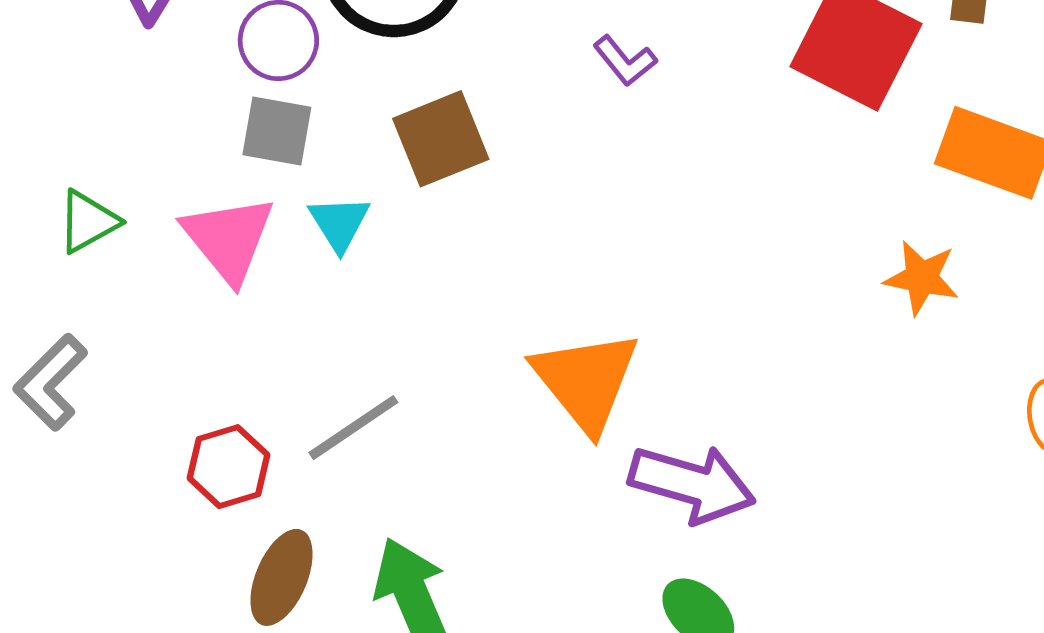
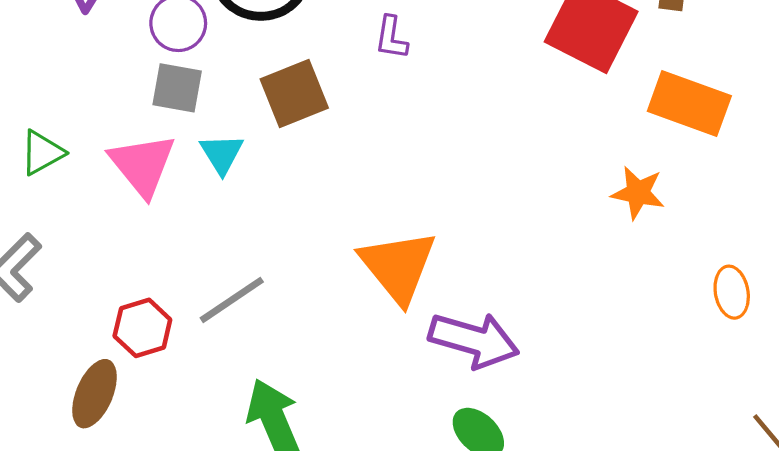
purple L-shape: (625, 61) -> (391, 38), moved, turned 48
brown ellipse: (282, 577) -> (95, 394), moved

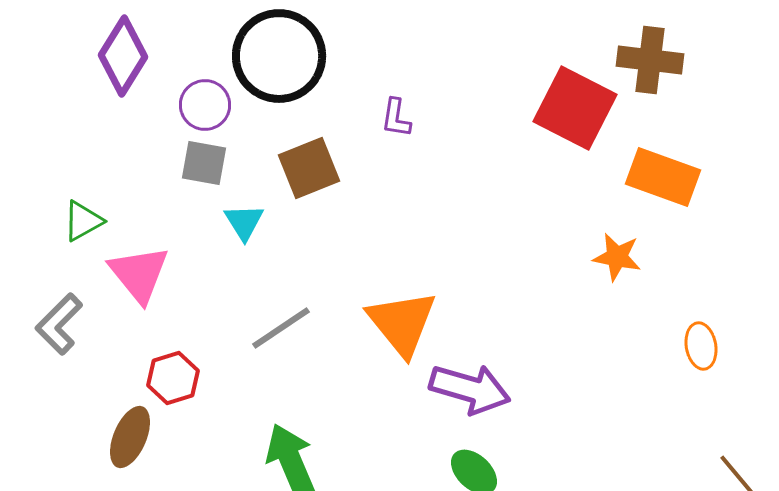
pink triangle: (142, 165) -> (139, 274), moved
gray line: (232, 300) -> (281, 328), moved

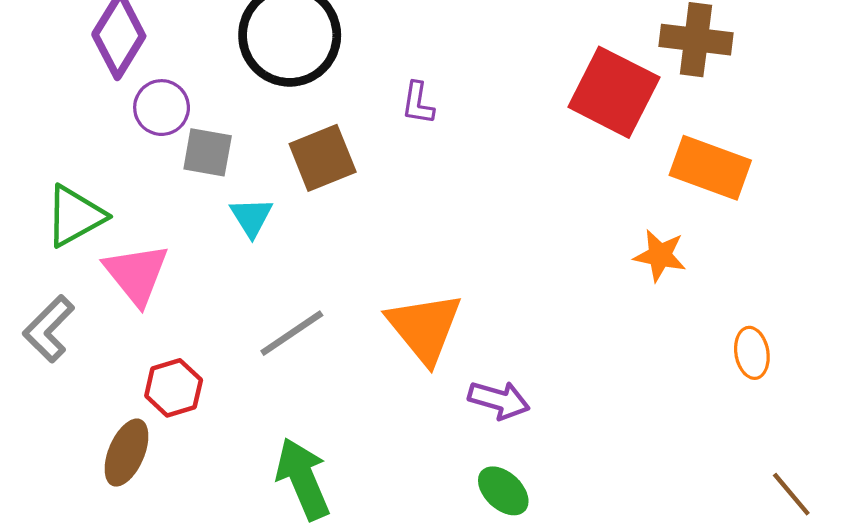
purple circle: (205, 105) -> (162, 108), moved
green triangle: (83, 221) -> (75, 216), size x1.4
purple arrow: (470, 389) -> (499, 400), size x0.7

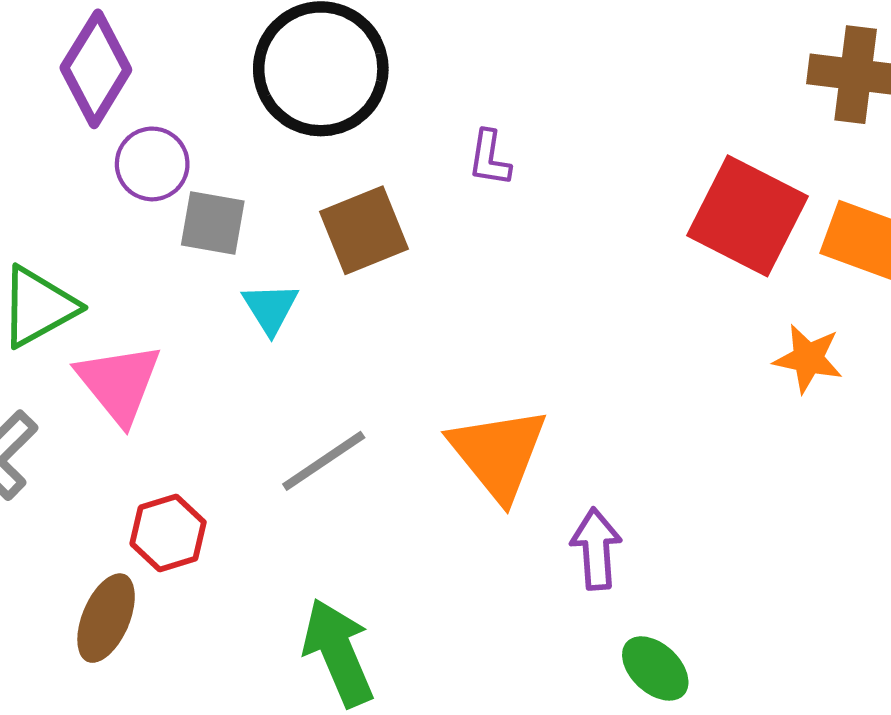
red square: (614, 92) -> (748, 216), moved
purple arrow: (499, 400) -> (596, 549), turned -110
green ellipse: (503, 491) -> (655, 668), moved

